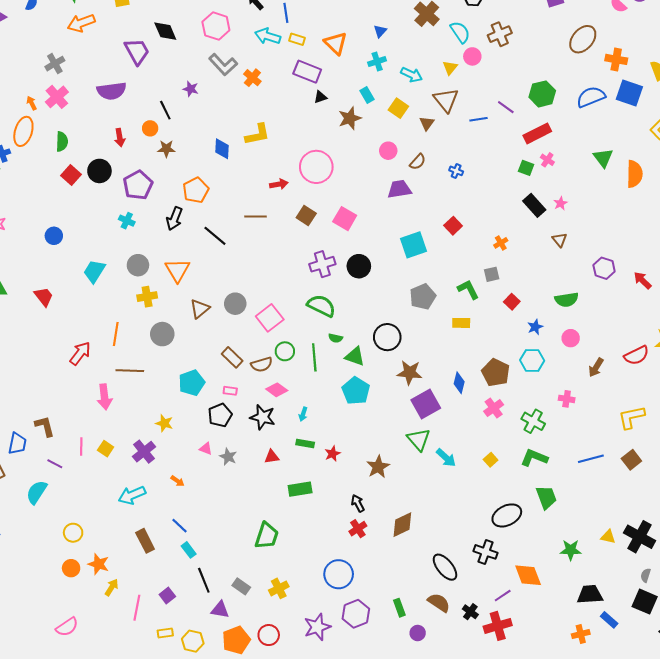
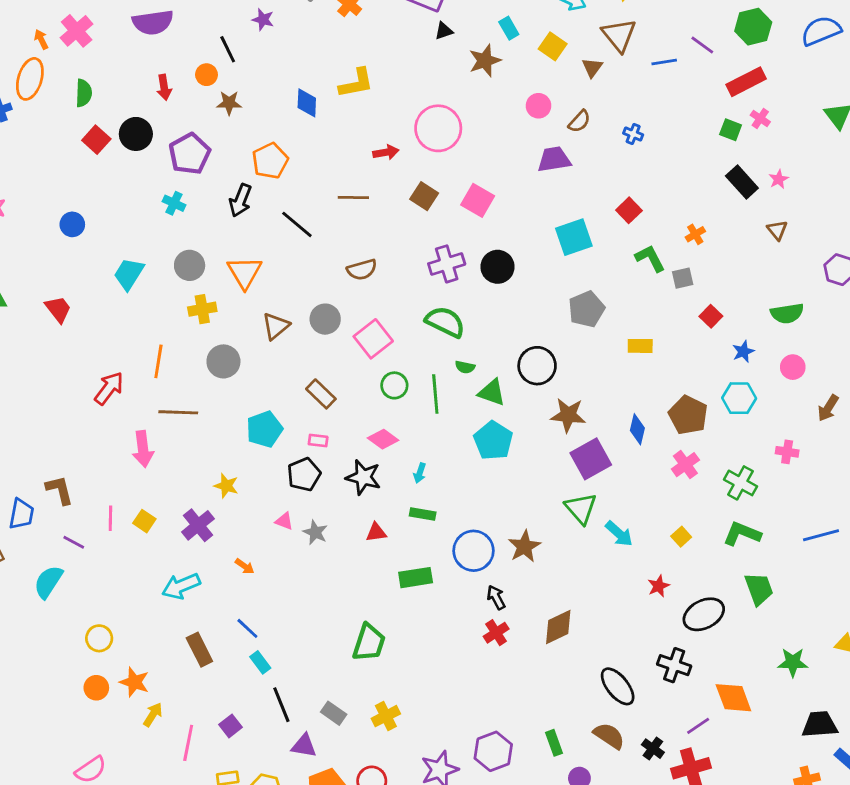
green L-shape: (468, 289) -> (650, 258), moved
brown semicircle: (262, 364) -> (362, 270), moved
red star: (333, 454) -> (659, 586), moved
blue circle: (339, 574) -> (473, 551), moved

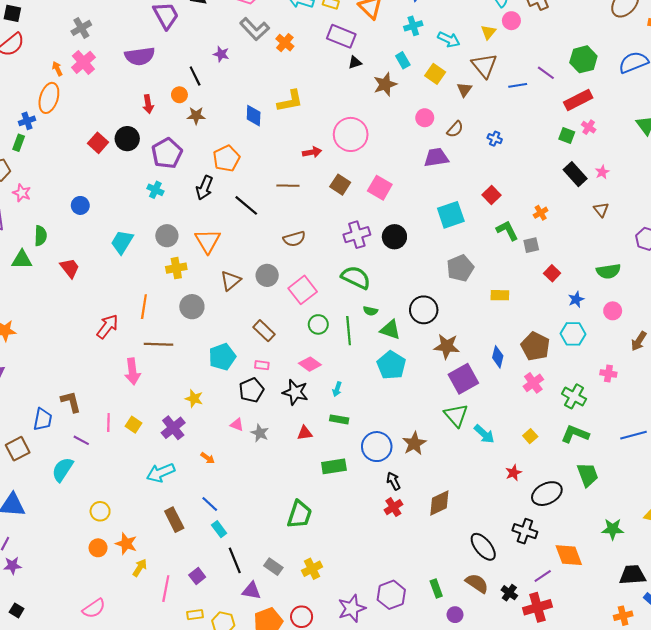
green semicircle: (84, 93) -> (41, 236), moved

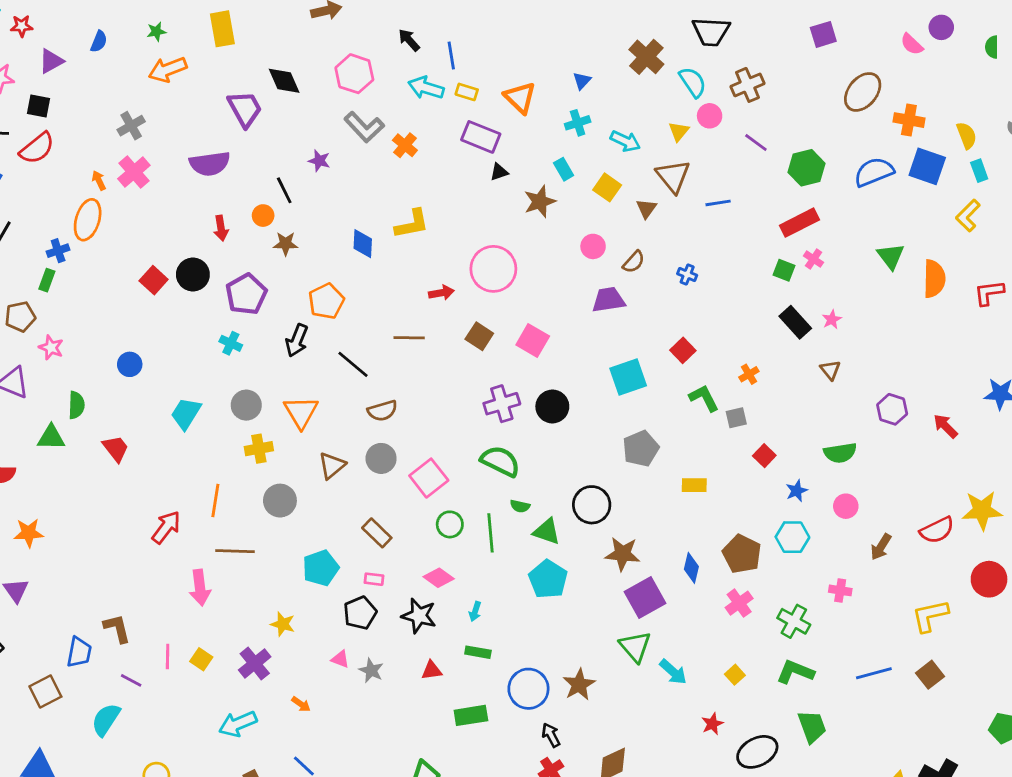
purple line: (546, 73) -> (756, 143), moved
brown semicircle: (294, 239) -> (382, 411), moved

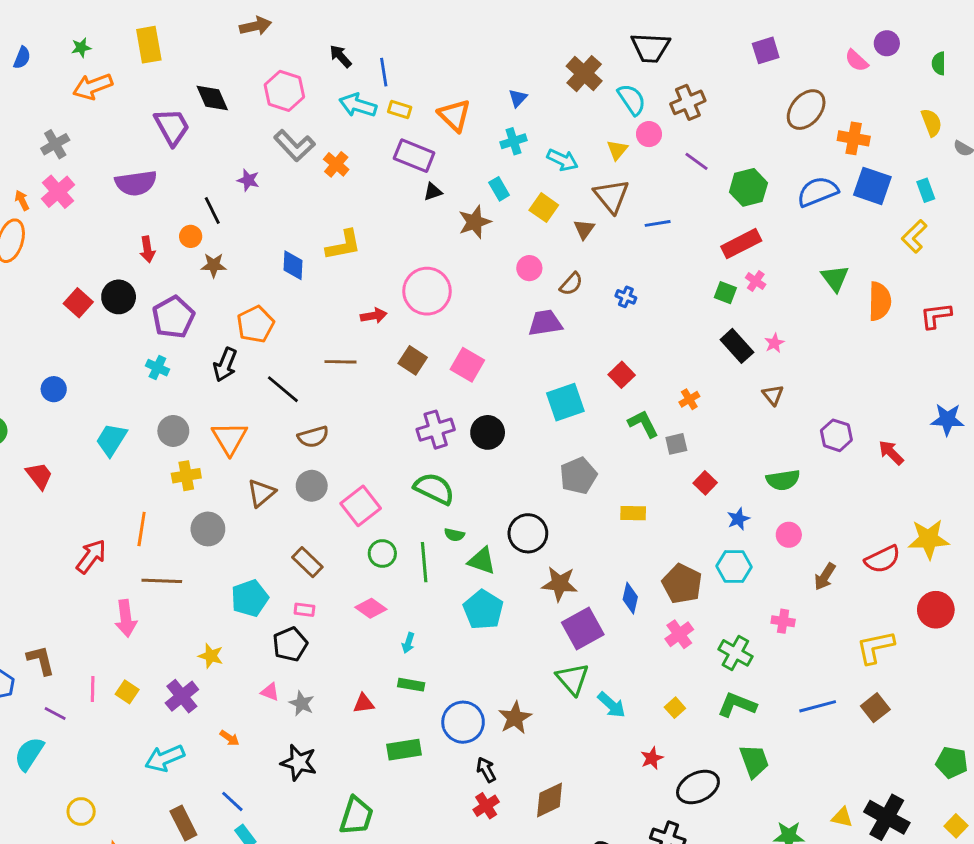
yellow semicircle: (967, 135) -> (931, 123), moved
black star: (419, 616) -> (299, 763), moved

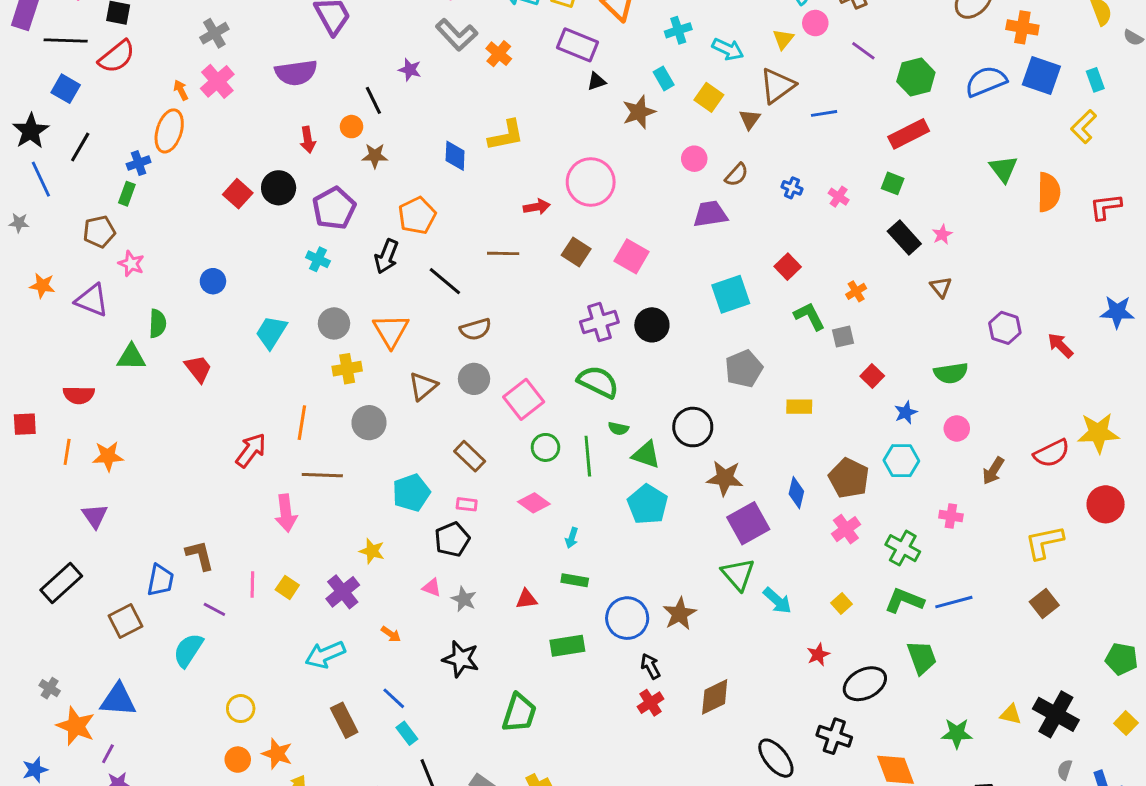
brown triangle: (612, 196) -> (777, 86), turned 33
pink cross: (756, 281) -> (839, 197), moved
blue line: (818, 706) -> (954, 602), moved

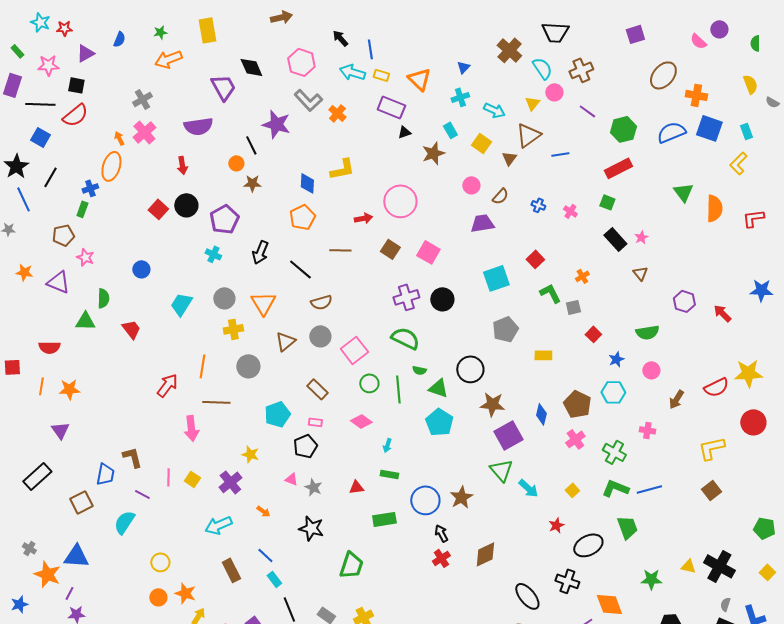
purple star: (410, 70) -> (276, 124), size x1.8
red arrow: (308, 140) -> (182, 165), moved
orange pentagon: (417, 216) -> (302, 217), moved

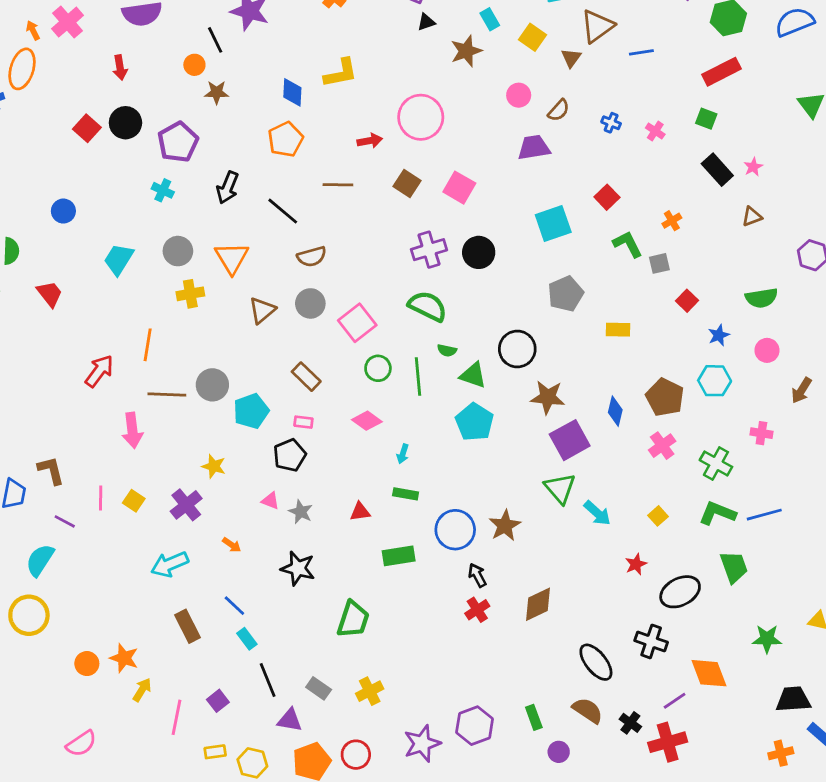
brown triangle: (640, 273) -> (752, 217), turned 49
gray circle: (248, 366) -> (212, 385), moved
yellow circle: (160, 562) -> (29, 615), moved, size x1.5

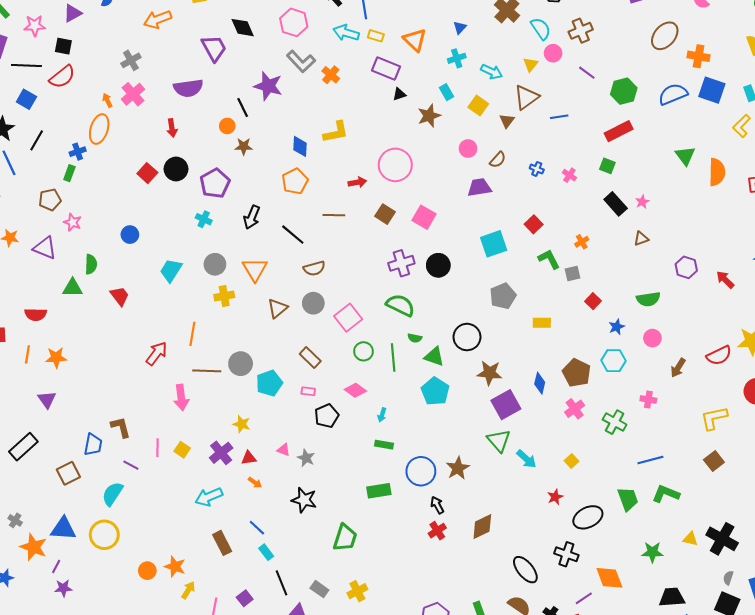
black pentagon: (290, 455) -> (327, 416), moved
red triangle: (360, 512) -> (249, 458), moved
green L-shape: (717, 513) -> (666, 494), moved

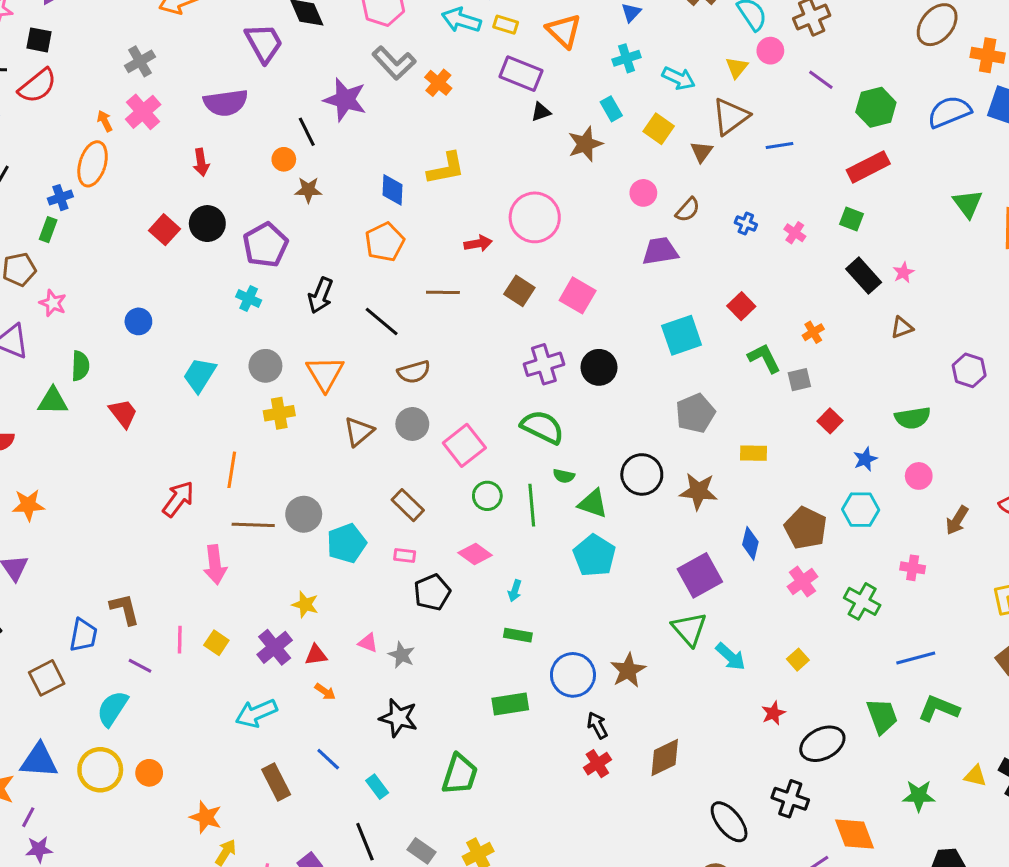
brown star: (490, 373) -> (698, 491), moved
cyan rectangle: (266, 552) -> (377, 787), moved
orange circle: (147, 571) -> (149, 773), moved

